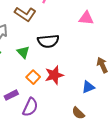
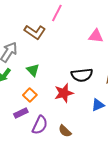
black semicircle: (48, 41) -> (82, 75), moved
orange square: (33, 77) -> (30, 95), moved
brown semicircle: (78, 113) -> (65, 131), moved

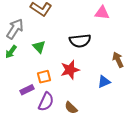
black semicircle: (82, 75) -> (80, 41), moved
orange square: (30, 95) -> (44, 77), moved, turned 32

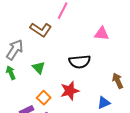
green arrow: (11, 52) -> (11, 73), turned 120
orange square: (44, 77) -> (44, 98), turned -32

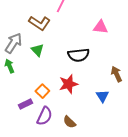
green triangle: (39, 68) -> (37, 50), moved
blue triangle: (104, 103) -> (102, 96), turned -40

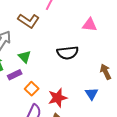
green triangle: (37, 50) -> (25, 57), moved
red star: (68, 84) -> (58, 98), moved
purple rectangle: (25, 104) -> (15, 75), moved

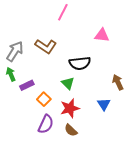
brown L-shape: (29, 21) -> (46, 46), moved
green triangle: (25, 57) -> (68, 83), moved

